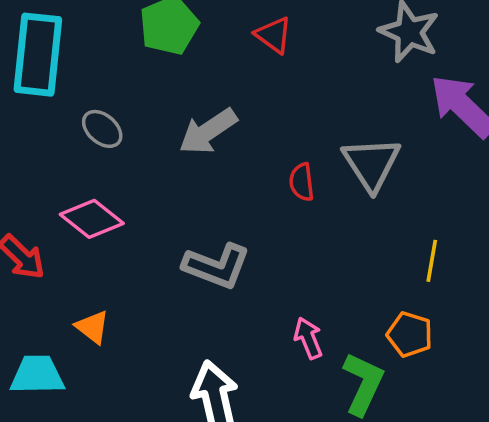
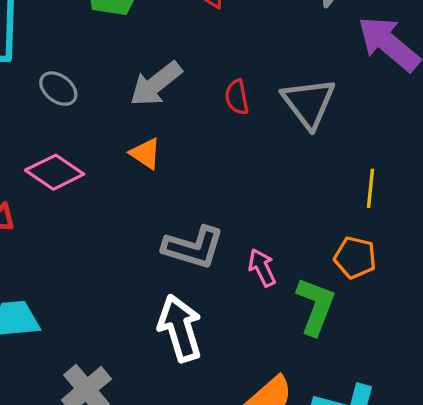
red semicircle: (302, 182) -> (237, 97), moved
gray L-shape: (217, 266) -> (193, 247), moved
orange triangle: (92, 327) -> (145, 154), moved

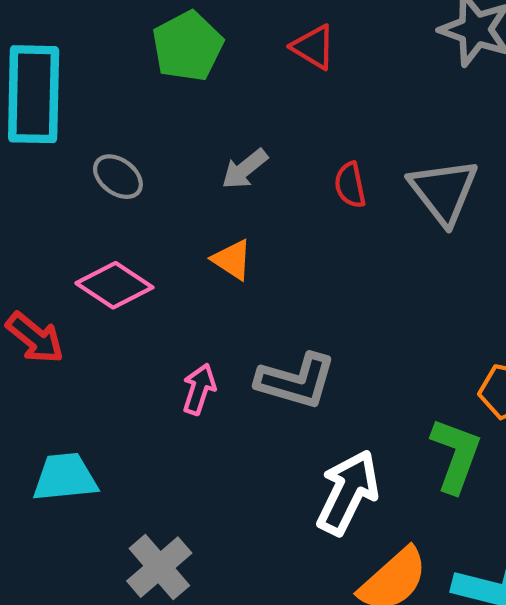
gray arrow: (156, 84) -> (245, 169), size x0.7
pink arrow: (262, 268) -> (199, 389), moved, turned 45
white arrow: (180, 328) -> (348, 492), moved, turned 44

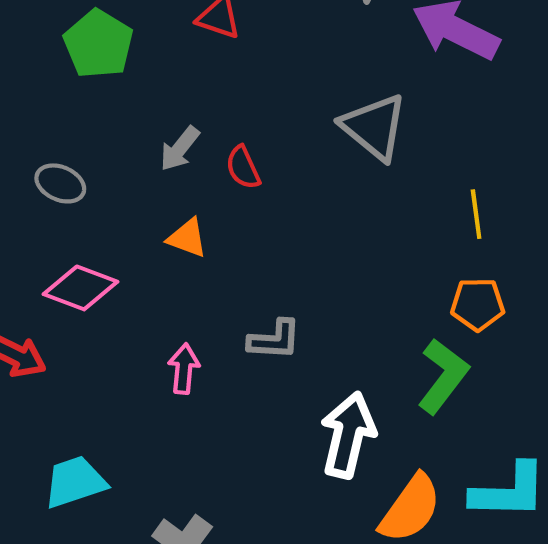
red semicircle: (350, 185) -> (243, 167), moved
gray L-shape: (296, 381) -> (274, 340), size x0.7
green L-shape: (456, 455) -> (443, 376), turned 30

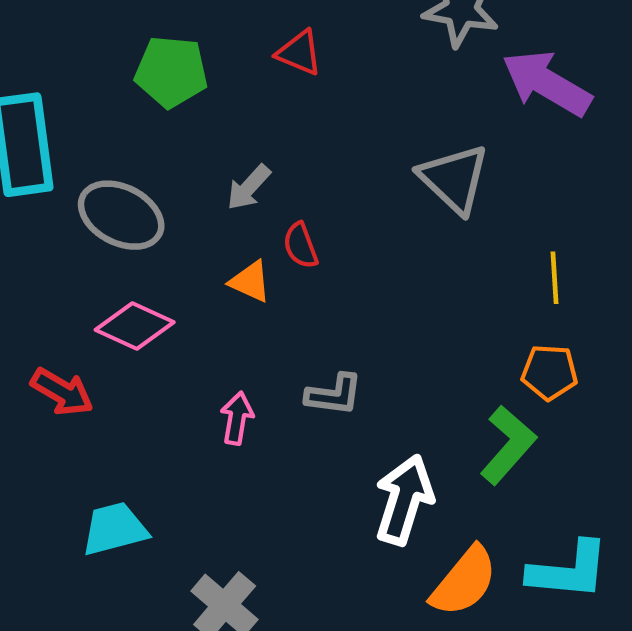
green pentagon: (98, 44) -> (171, 72), turned -30
red semicircle: (243, 167) -> (301, 245), moved
gray ellipse: (60, 183) -> (121, 215), size x1.6

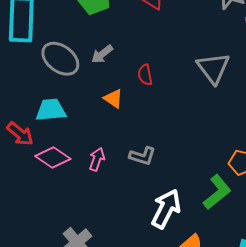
gray arrow: (249, 187) -> (102, 54), moved
red semicircle: (301, 245) -> (145, 75), moved
pink diamond: (135, 326) -> (53, 157), moved
cyan trapezoid: (115, 529) -> (51, 110), moved

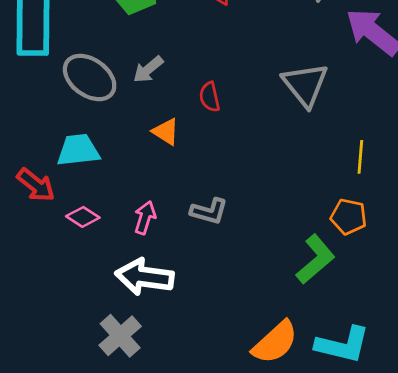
pink diamond: (53, 157) -> (83, 217), size x0.7
white arrow: (166, 209) -> (145, 277), moved, turned -108

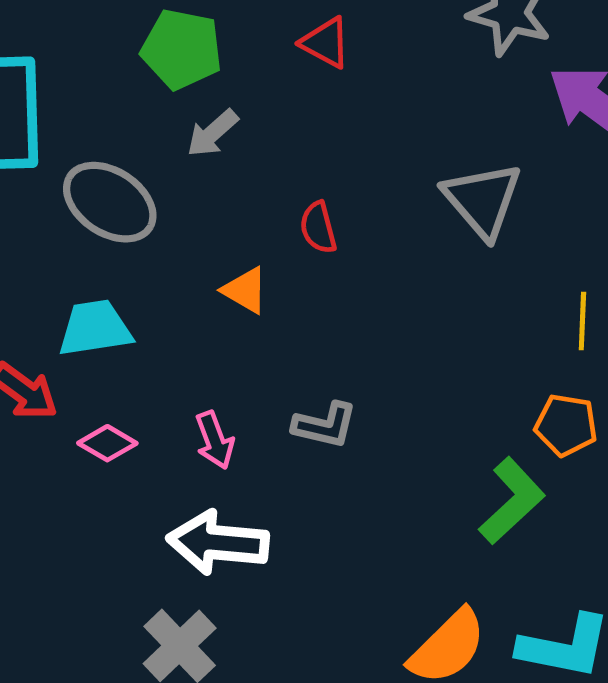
gray arrow: (148, 69) -> (212, 133), moved
pink arrow: (145, 218) -> (215, 440), turned 144

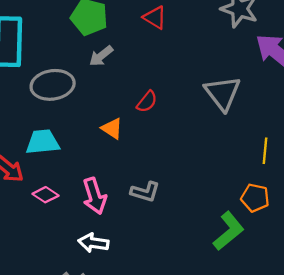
gray ellipse: (110, 202) -> (53, 85), turned -45
red semicircle: (318, 228) -> (147, 102), turned -130
pink arrow: (215, 440) -> (95, 196), size x1.4
white arrow: (218, 543) -> (93, 243), size x0.7

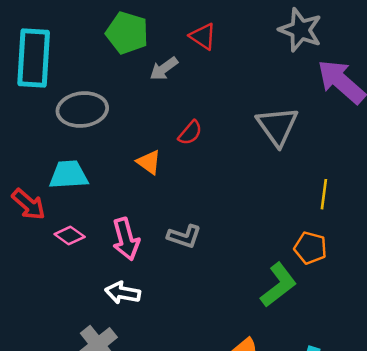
gray arrow: (101, 56) -> (164, 69), moved

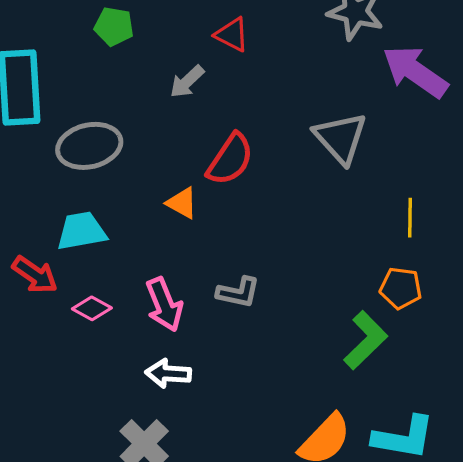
green pentagon: (127, 33) -> (114, 26), moved, size x0.7
red semicircle: (190, 133) -> (230, 159), size x1.6

